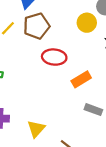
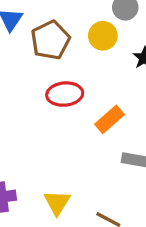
brown pentagon: (37, 26) -> (50, 40), moved

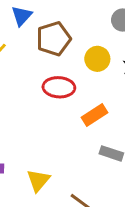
yellow circle: (103, 36) -> (97, 59), moved

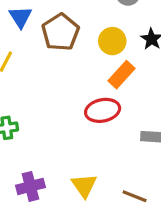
red ellipse: (59, 87) -> (103, 110), moved
orange rectangle: (95, 115) -> (121, 75), moved

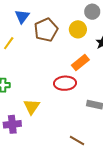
yellow circle: (112, 41) -> (78, 29), moved
yellow triangle: (84, 186) -> (32, 107), moved

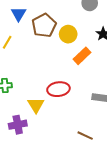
yellow circle: (78, 29) -> (68, 34), moved
red ellipse: (65, 83) -> (58, 89), moved

